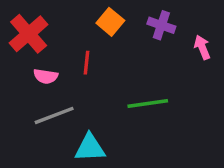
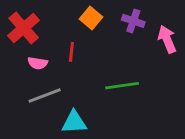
pink arrow: (202, 47) -> (167, 39), size x1.4

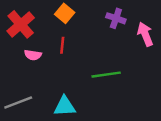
orange square: (91, 18) -> (65, 13), moved
gray line: (45, 95) -> (18, 103), moved

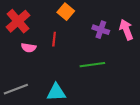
orange square: (65, 13) -> (66, 12), moved
purple cross: (116, 18) -> (101, 30), moved

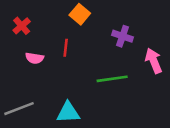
red cross: (18, 21) -> (22, 26), size x0.6
pink arrow: (126, 30) -> (154, 61), moved

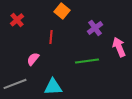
purple cross: (123, 36) -> (95, 28), turned 35
pink semicircle: (35, 58) -> (33, 59), moved, turned 120

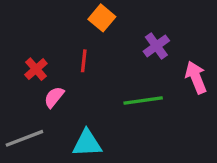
red cross: (17, 20) -> (36, 69), moved

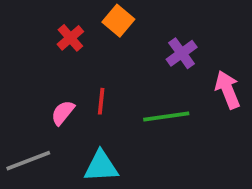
red line: (84, 61) -> (101, 101), moved
red cross: (36, 69) -> (70, 38), moved

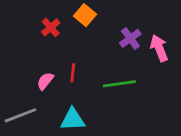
pink arrow: (228, 90) -> (159, 48), moved

